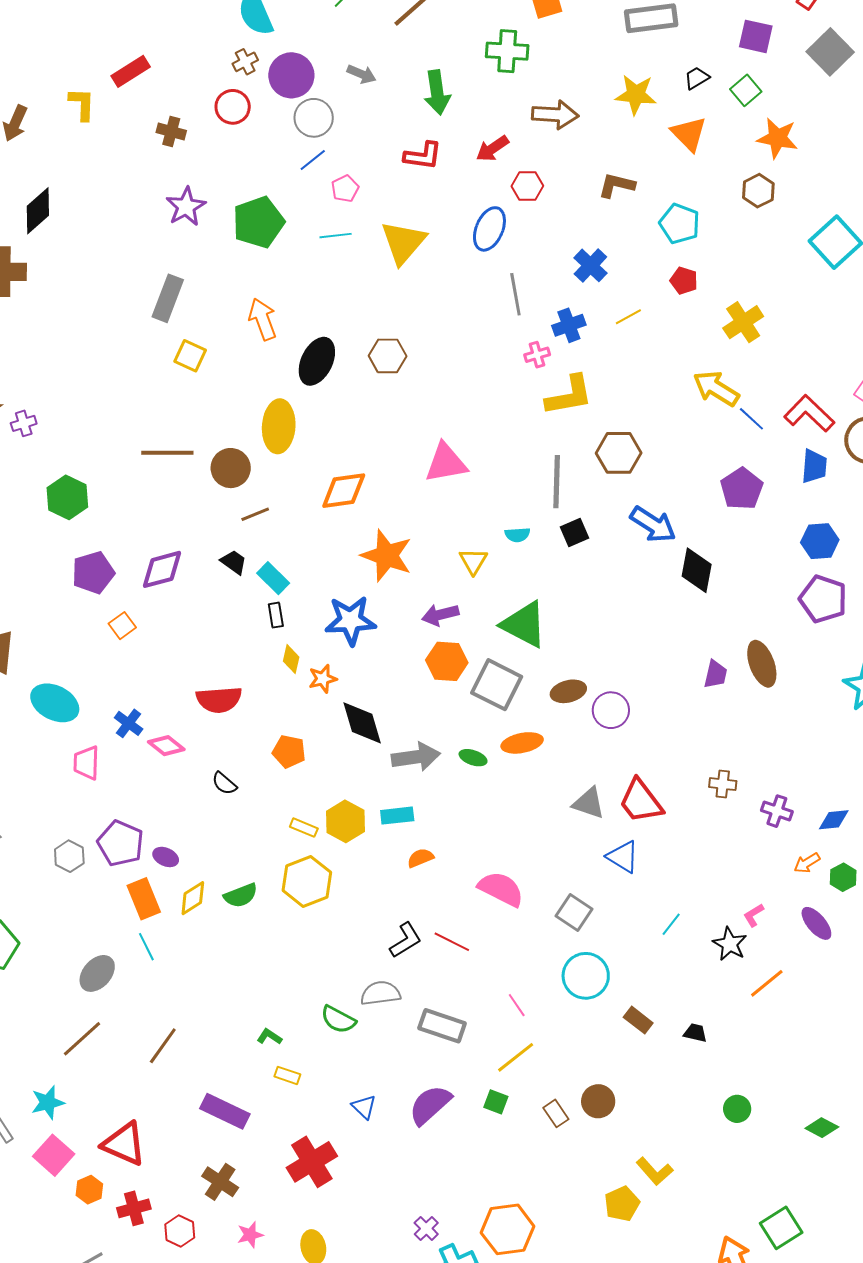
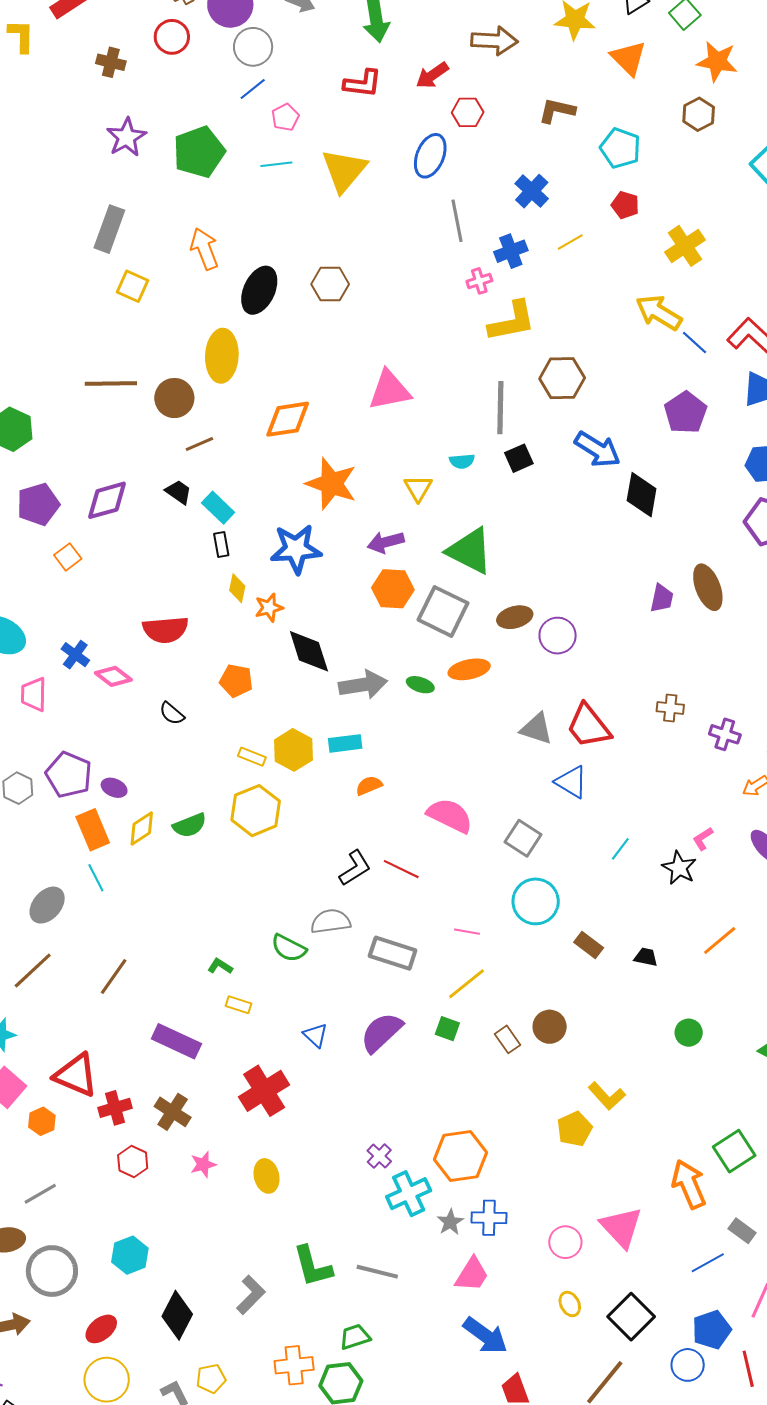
orange line: (767, 983) -> (720, 941), moved
pink line: (517, 1005) -> (467, 932), turned -45
red cross: (134, 1208) -> (115, 1108), moved

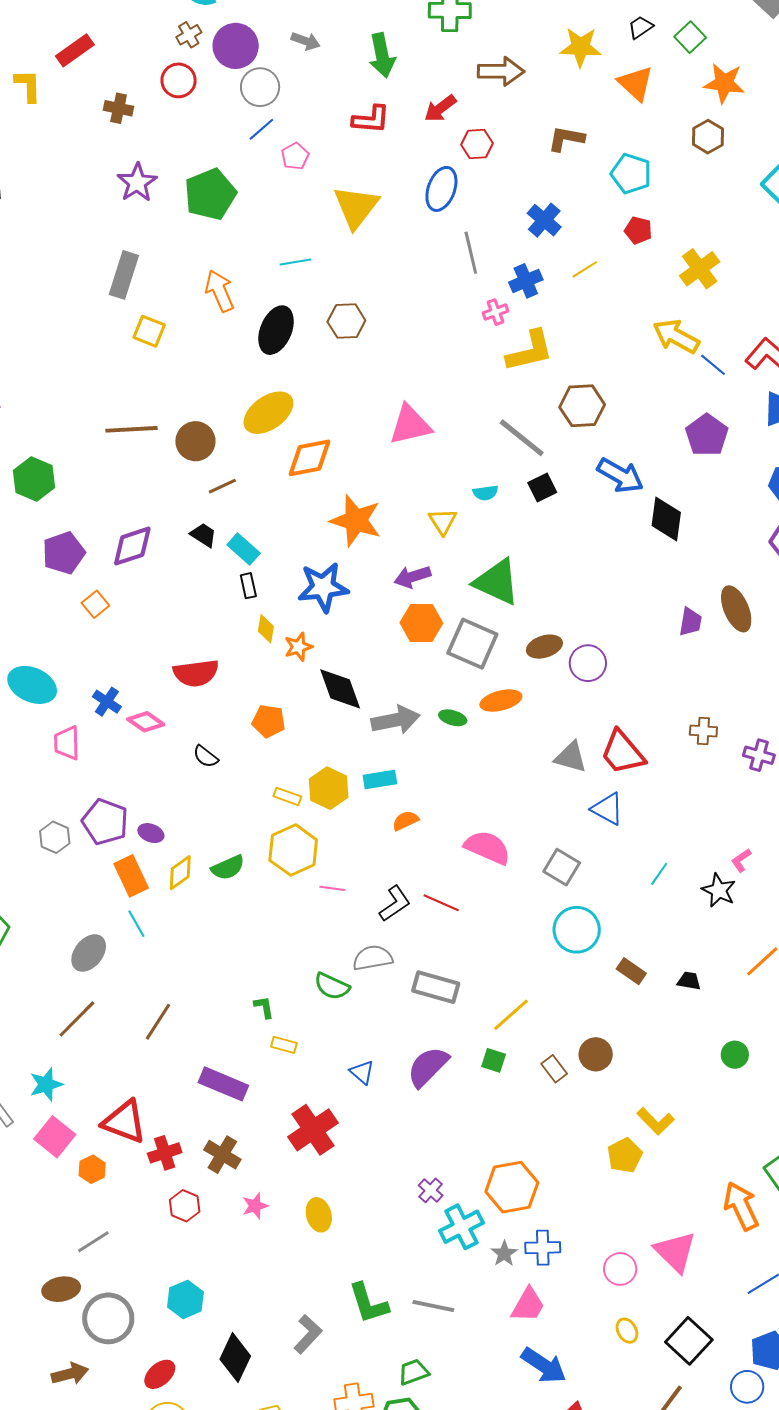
cyan line: (276, 164) -> (296, 262), moved
yellow ellipse: (222, 356) -> (268, 413), moved, turned 54
gray line: (500, 408) -> (522, 438), turned -50
pink line: (467, 932) -> (332, 888), moved
green L-shape: (220, 966) -> (264, 1007), turned 50

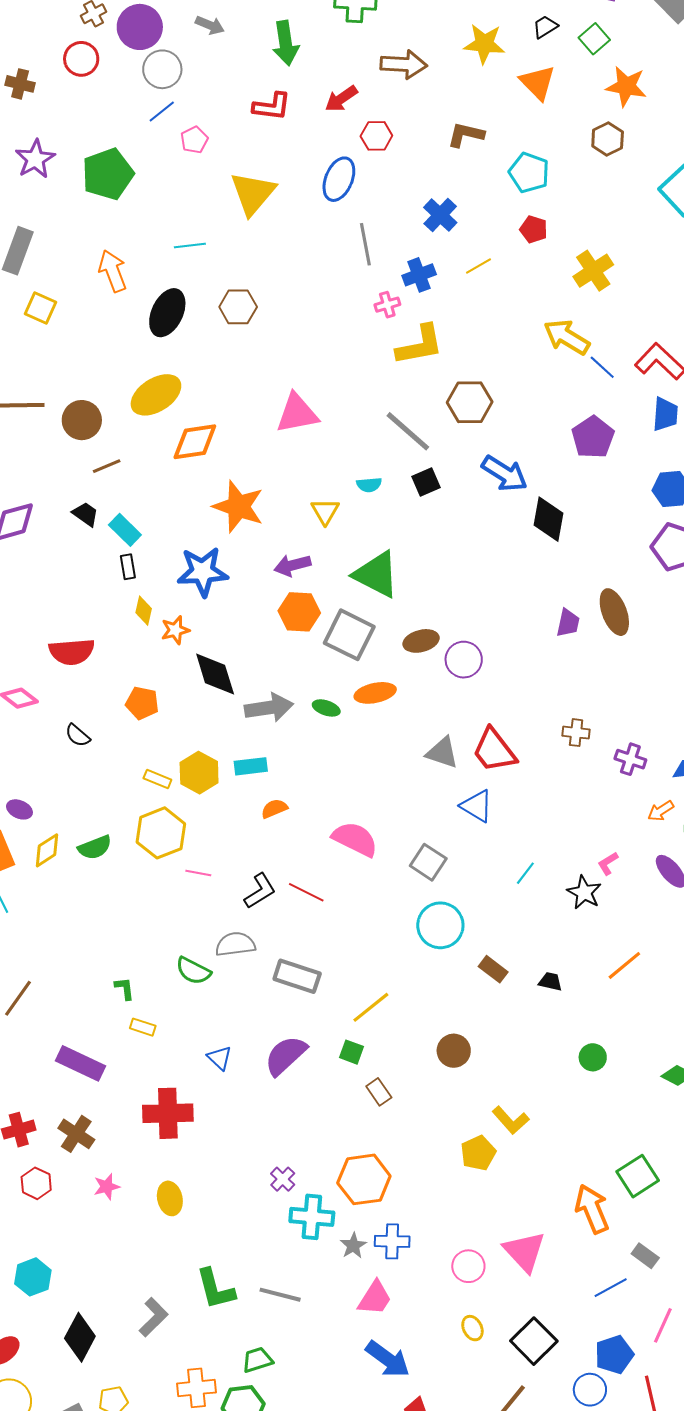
brown rectangle: (554, 1069) -> (379, 1092), moved
red cross: (313, 1130) -> (168, 1113), turned 30
cyan cross: (461, 1227) -> (312, 1217), turned 30

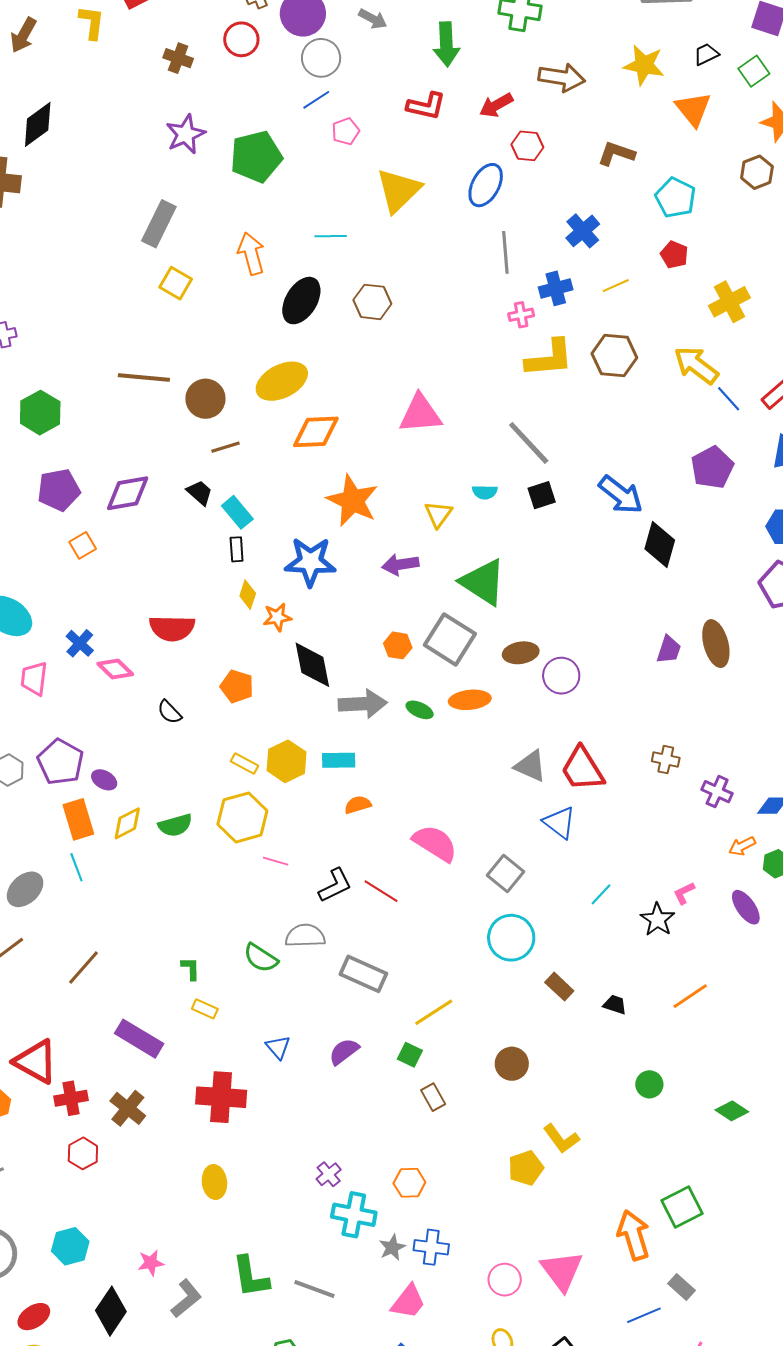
brown hexagon: (470, 402) -> (614, 356), moved
orange hexagon: (299, 612) -> (398, 645), moved, size x0.7
purple semicircle: (286, 1055) -> (344, 1051), size x0.7
orange hexagon: (364, 1179) -> (409, 1183), size x0.6
pink star: (107, 1187) -> (151, 1263), moved

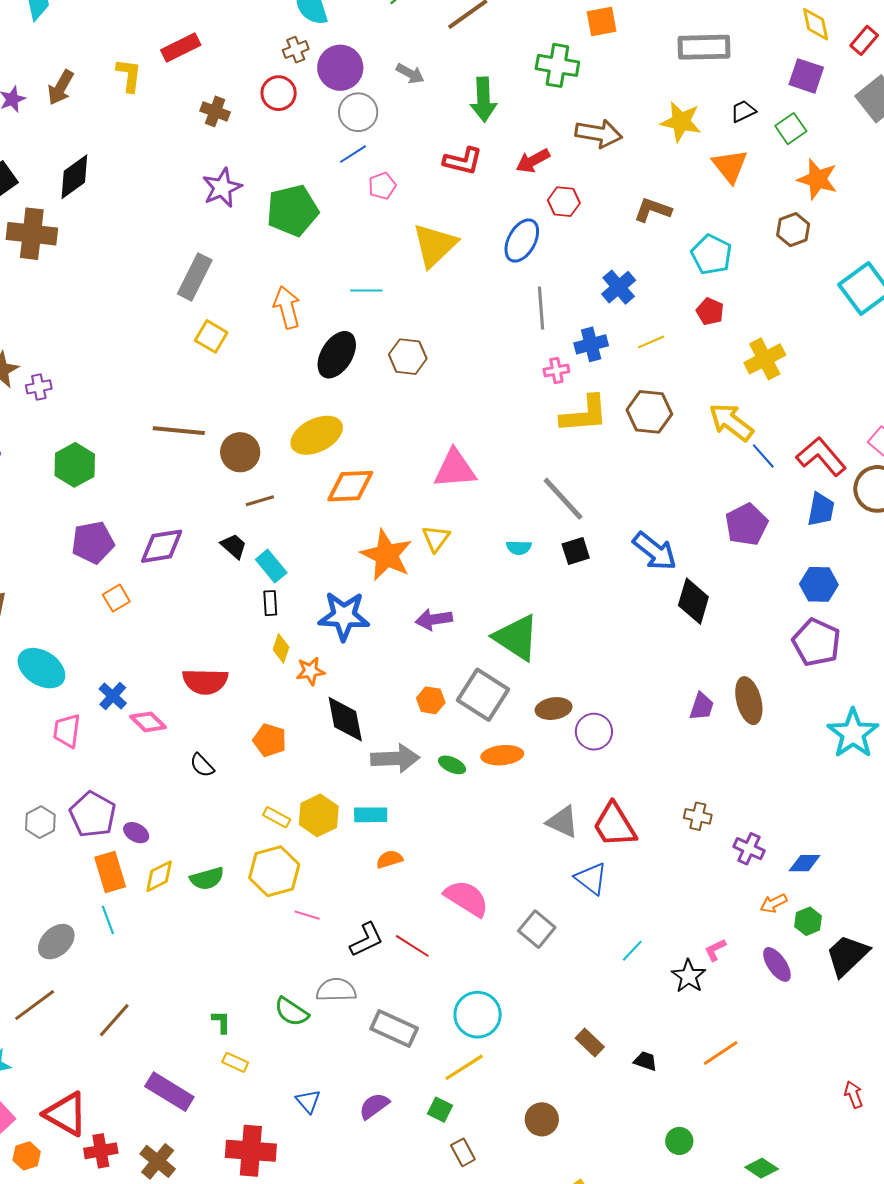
yellow triangle: (438, 514) -> (436, 538), moved
cyan circle: (511, 938) -> (478, 1015), moved

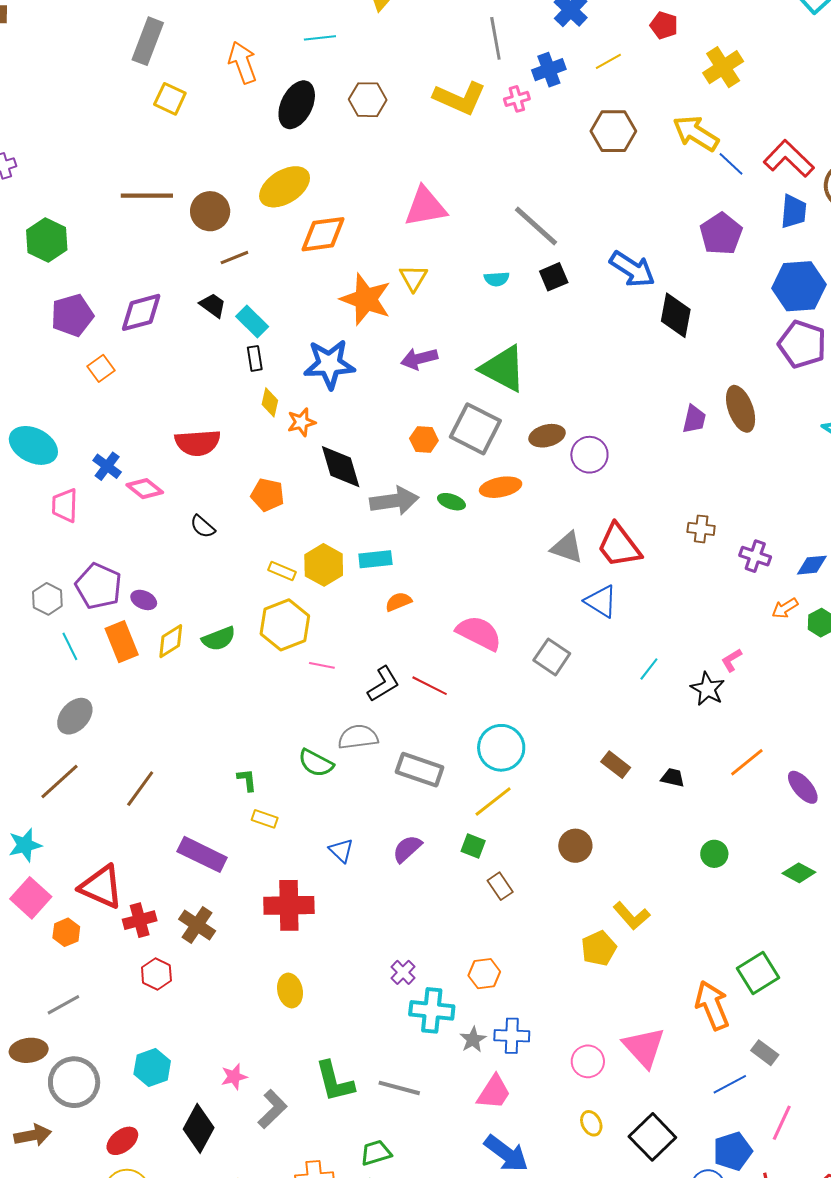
yellow L-shape: (584, 414) -> (460, 98), moved, turned 34
blue hexagon: (819, 584) -> (799, 286), size x1.4
cyan line: (108, 920) -> (70, 646), moved
purple ellipse: (777, 964) -> (803, 787), moved

